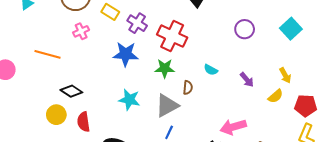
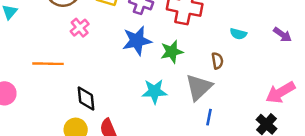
green star: (165, 68) -> (172, 52), moved
black diamond: (71, 91) -> (86, 99), turned 65

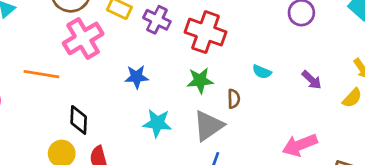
pink cross: (80, 28) -> (83, 38), size x1.8
blue star: (137, 41) -> (137, 77), moved, size x0.7
green star: (172, 52) -> (200, 80), moved

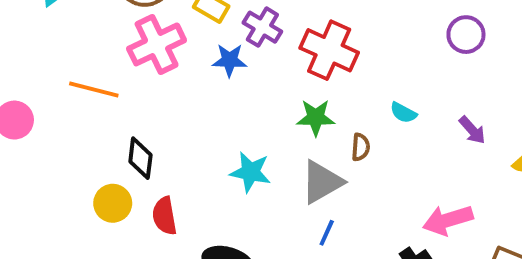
blue star: (137, 77) -> (229, 60), moved

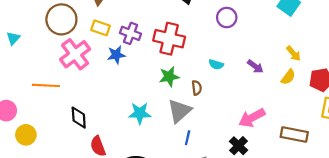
purple circle: (466, 35) -> (227, 18), moved
yellow circle: (113, 203) -> (26, 135), moved

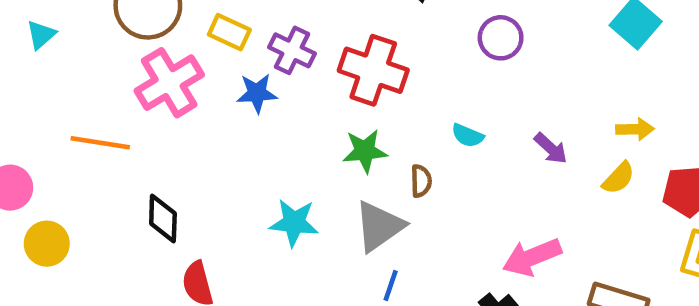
yellow arrow: (294, 53) -> (635, 129), turned -56

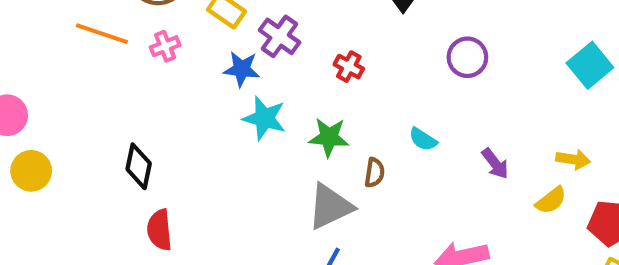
red cross: (373, 70) -> (349, 67), size x0.5
pink cross: (169, 83) -> (165, 46), size x0.5
orange line: (100, 143) -> (102, 34), moved
cyan star: (294, 223) -> (264, 118), moved

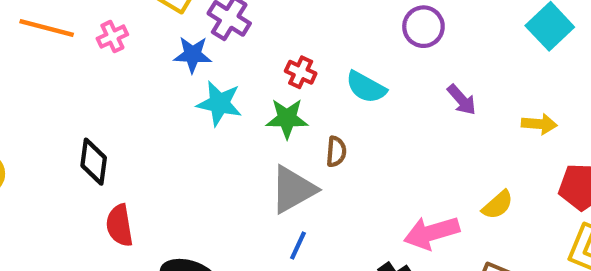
red cross: (349, 67) -> (301, 72), moved
cyan semicircle: (423, 139) -> (366, 87), moved, size x1.4
purple arrow: (495, 164) -> (462, 100), moved
yellow semicircle: (551, 200) -> (498, 205), moved

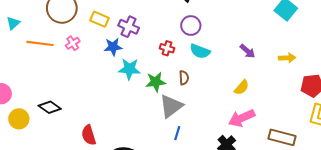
purple circle: (423, 27) -> (191, 26), moved
green star: (287, 118) -> (156, 82), moved
brown semicircle: (336, 152) -> (184, 78), moved
black diamond: (94, 162) -> (50, 107), moved, turned -55
yellow semicircle: (498, 205) -> (242, 87), moved

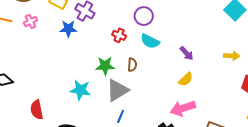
purple arrow: (247, 51) -> (187, 53), moved
cyan star: (129, 69) -> (80, 90), moved

